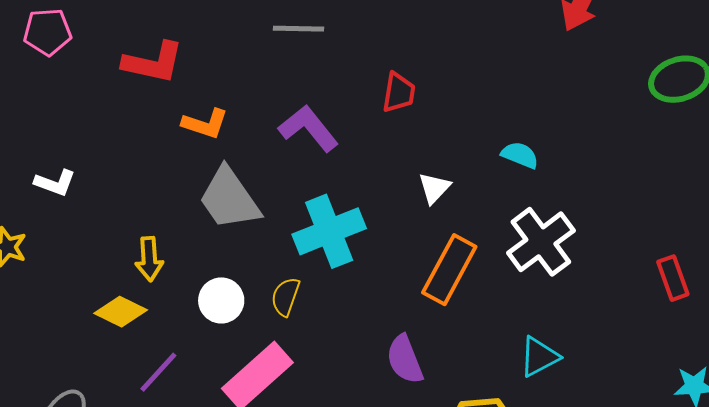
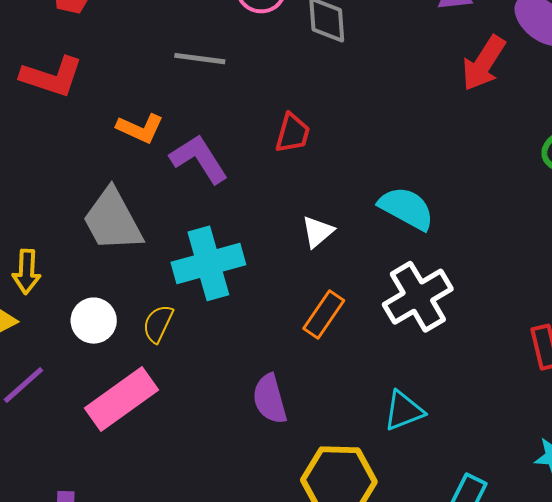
orange L-shape: (205, 124) -> (140, 128), moved
cyan semicircle: (520, 155) -> (406, 208), size x1.5
orange rectangle: (449, 270) -> (324, 314), size x0.7

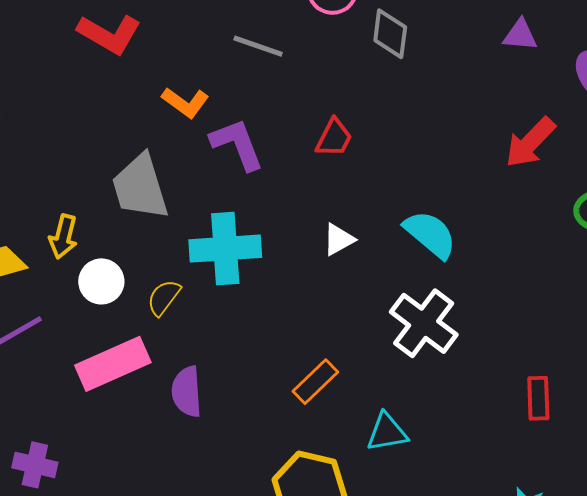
red arrow: (484, 63) -> (530, 143), moved
yellow arrow: (27, 272) -> (63, 237), moved
white cross: (418, 297) -> (424, 323), turned -34
orange rectangle: (324, 314) -> (315, 382), moved
purple semicircle: (270, 399) -> (187, 392), moved

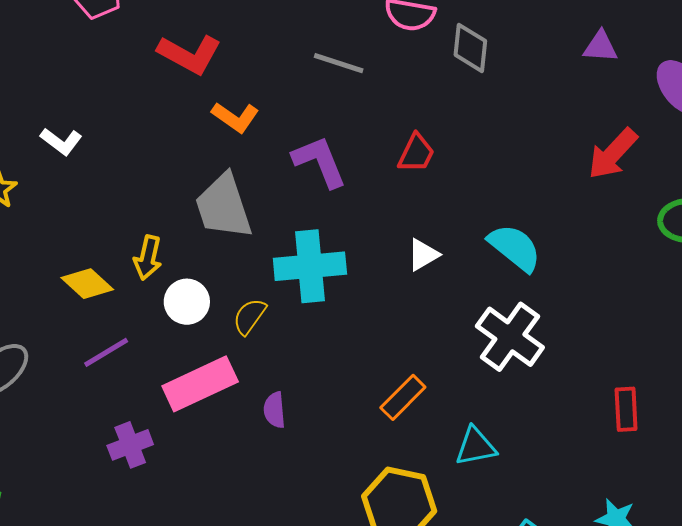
orange L-shape: (185, 103) -> (235, 117), moved
purple semicircle: (187, 392) -> (274, 410), size x0.7
purple cross: (35, 465) -> (130, 445), moved, turned -33

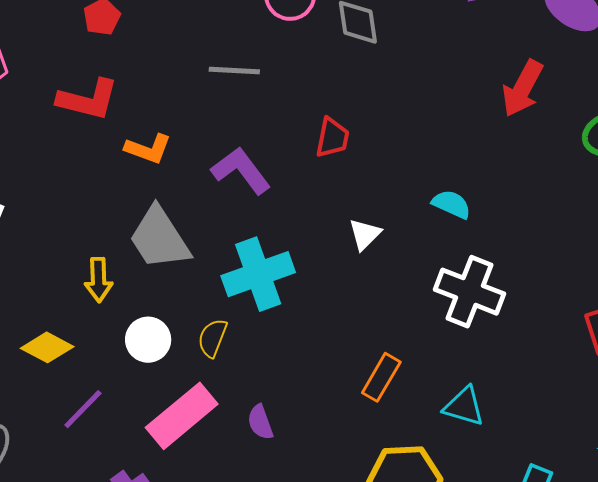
cyan semicircle: (515, 248) -> (451, 204), size x0.7
yellow arrow: (148, 258) -> (98, 280), moved
cyan triangle: (476, 446) -> (464, 406), turned 42

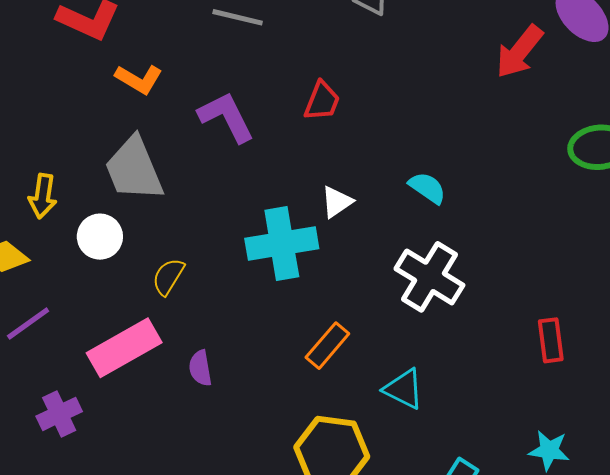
red arrow: (522, 89) -> (519, 52), moved
cyan cross: (258, 274) -> (282, 243), moved
yellow arrow: (98, 280) -> (43, 196), moved
white circle: (148, 340) -> (100, 237), moved

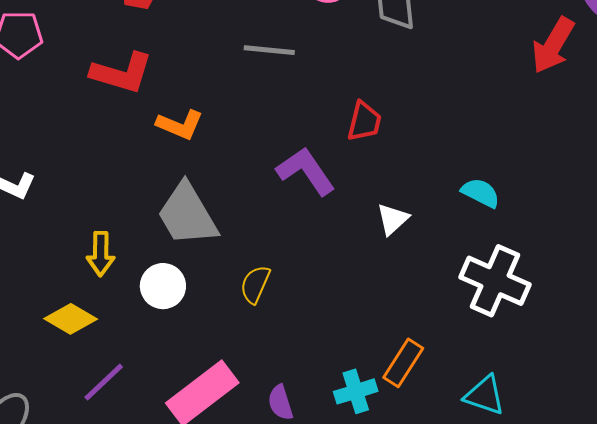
purple L-shape: (226, 117) -> (306, 171), moved
cyan cross: (282, 243) -> (356, 391), moved, size x0.6
yellow semicircle: (168, 277) -> (255, 284), moved

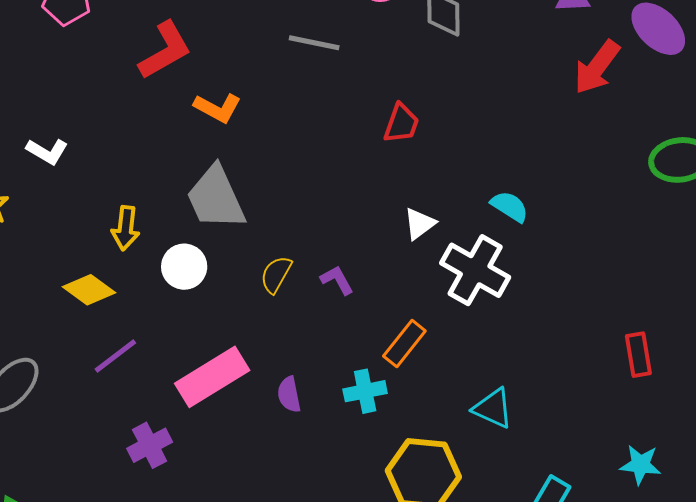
red L-shape: (122, 73) -> (165, 50), turned -52
purple L-shape: (306, 171) -> (337, 280), moved, size x0.6
white cross: (495, 281) -> (475, 270), moved
orange rectangle: (403, 363) -> (404, 344), moved

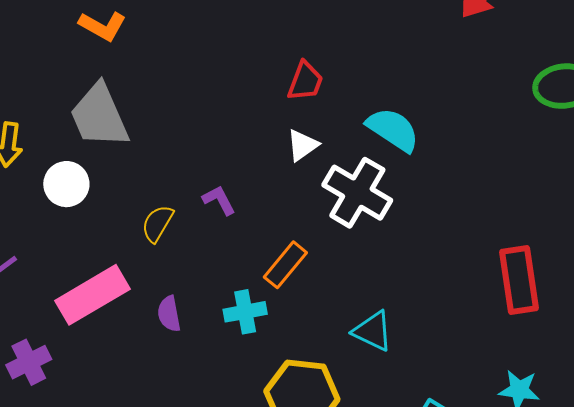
red trapezoid: (401, 124) -> (305, 81), moved
cyan semicircle: (510, 206) -> (393, 130), size x1.4
yellow semicircle: (276, 274) -> (157, 223), moved
red rectangle: (638, 355) -> (519, 280), size x1.5

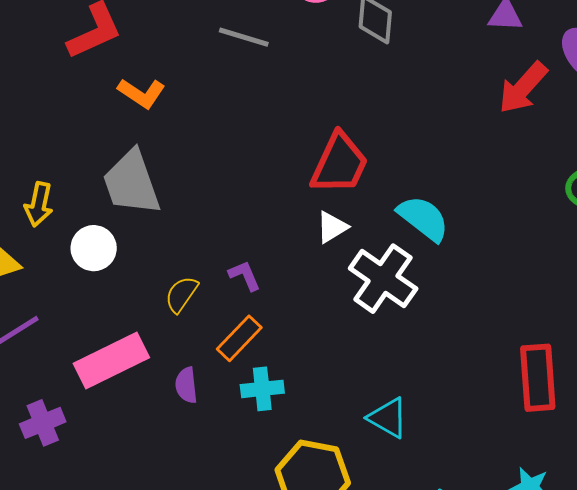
red trapezoid: (305, 81) -> (339, 164), size x1.6
orange rectangle: (285, 265) -> (239, 338), moved

